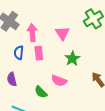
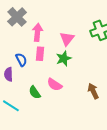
blue semicircle: (19, 53) -> (21, 60), moved, turned 136
green star: (72, 59) -> (64, 58), moved

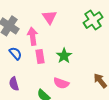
pink triangle: (67, 39) -> (49, 17), moved
blue semicircle: (21, 60) -> (15, 53), moved

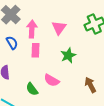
pink triangle: (49, 17) -> (59, 28), moved
green star: (64, 56) -> (68, 55), moved

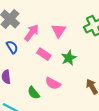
pink arrow: (32, 29) -> (32, 33), turned 36
pink rectangle: (36, 50) -> (44, 54), moved, turned -56

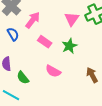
pink triangle: (59, 31) -> (72, 19), moved
green semicircle: (34, 93) -> (23, 78), moved

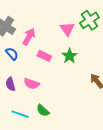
pink semicircle: (53, 71) -> (32, 84), moved
green semicircle: (23, 78) -> (43, 110), moved

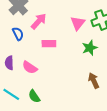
pink rectangle: (44, 56) -> (49, 44), turned -40
green star: (70, 56) -> (90, 48), moved

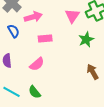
pink arrow: (39, 21) -> (33, 17), turned 36
pink semicircle: (30, 67) -> (37, 64), moved, turned -70

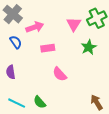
pink semicircle: (37, 64) -> (60, 74), moved, turned 91
brown arrow: (93, 72) -> (97, 102), moved

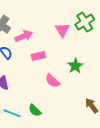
green star: (89, 47) -> (75, 66), moved

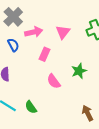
pink triangle: (62, 30) -> (63, 32), moved
pink rectangle: (38, 56) -> (44, 54), turned -64

